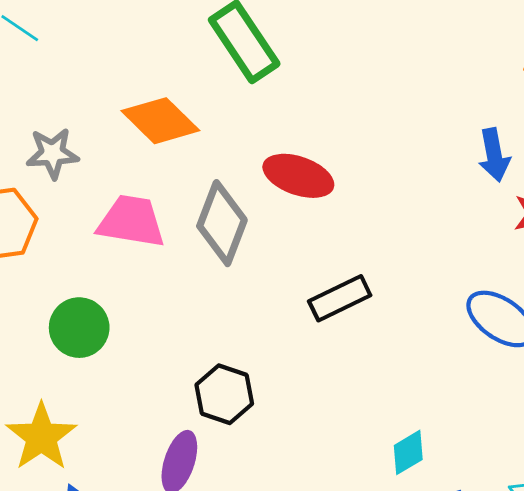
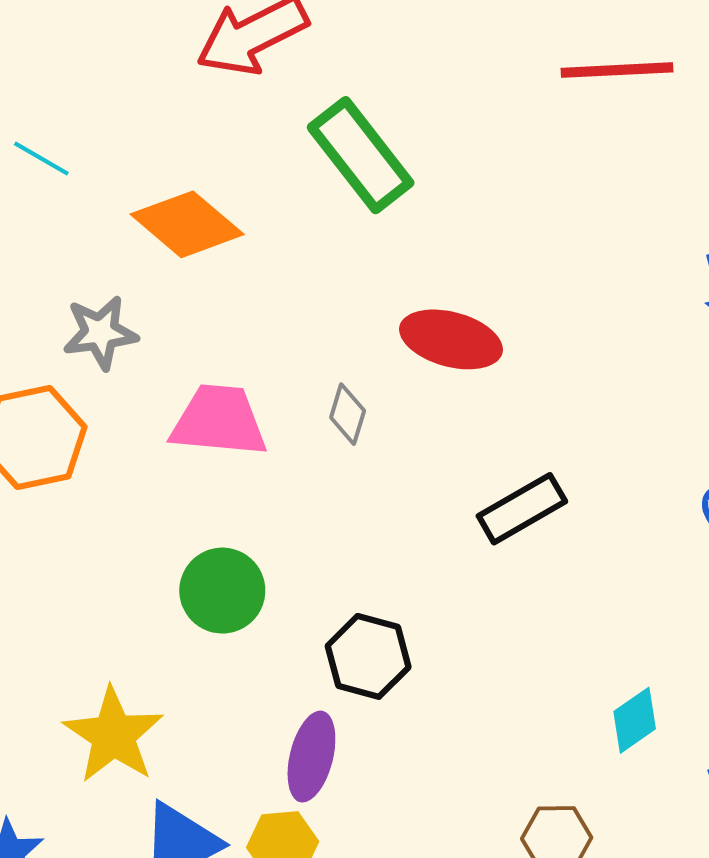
orange diamond: (160, 121) -> (187, 224), moved
gray diamond: (222, 223) -> (348, 414), size x0.5
green circle: (79, 328) -> (222, 591), moved

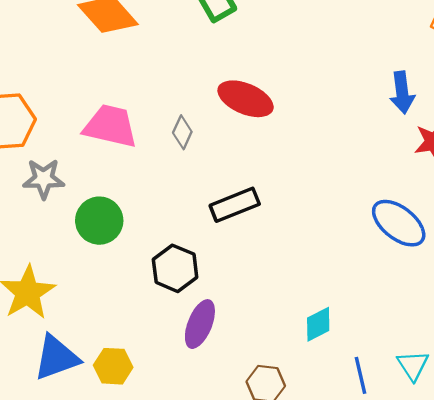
gray star: (100, 333) -> (44, 179), moved
black rectangle: (522, 509) -> (235, 205), moved
purple ellipse: (311, 757) -> (200, 324), moved

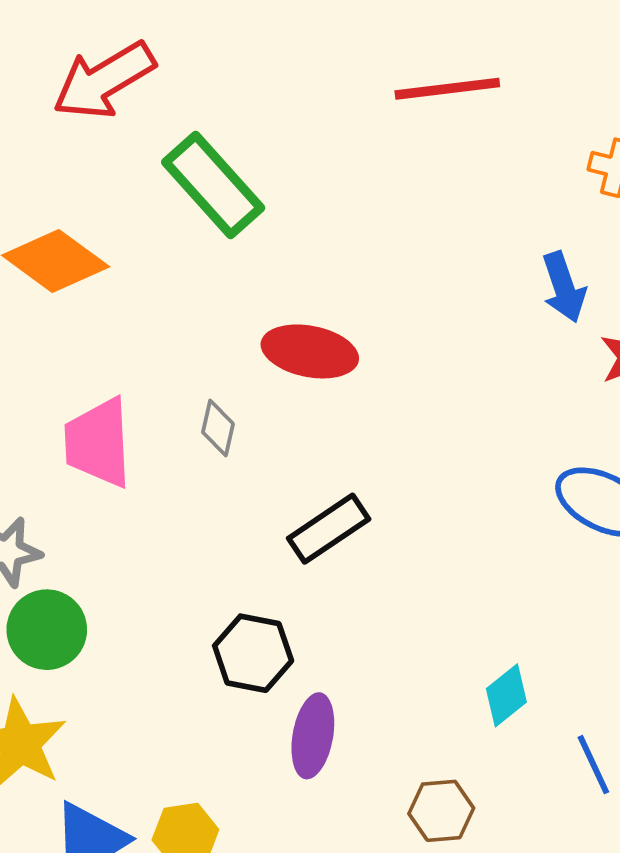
pink trapezoid: (110, 126) -> (98, 443), turned -94
green circle: (99, 221) -> (47, 630), moved

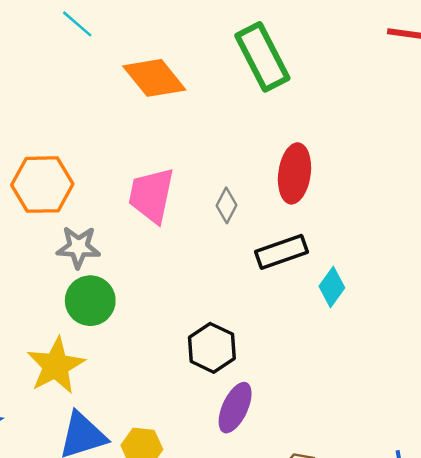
red ellipse: (310, 351) -> (294, 173), turned 72
black rectangle: (329, 529) -> (282, 252), moved
cyan diamond: (506, 695) -> (332, 287), moved, turned -30

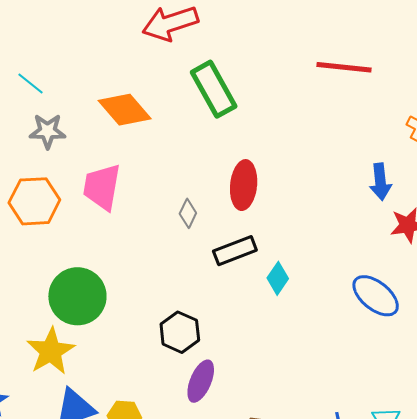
cyan line: (77, 24) -> (30, 83), moved
pink trapezoid: (151, 195) -> (102, 187), moved
gray star: (78, 247) -> (47, 131), moved
green circle: (90, 301) -> (77, 296), size x1.4

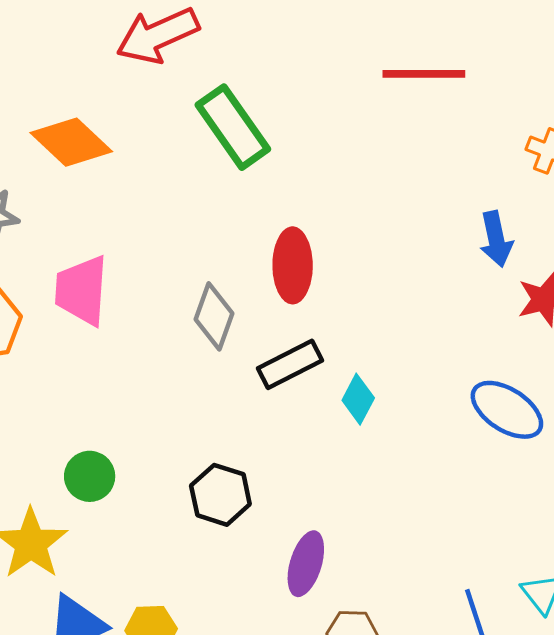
orange diamond: (125, 110) -> (71, 142), moved
gray diamond: (188, 213) -> (214, 316), size x1.5
green circle: (77, 296) -> (90, 476), moved, size x0.6
purple ellipse: (201, 381) -> (306, 564), moved

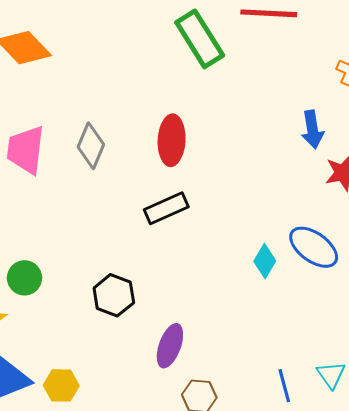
green rectangle: (233, 127) -> (200, 39), moved
gray diamond: (214, 316) -> (91, 146), moved
cyan diamond: (358, 399) -> (265, 261), moved

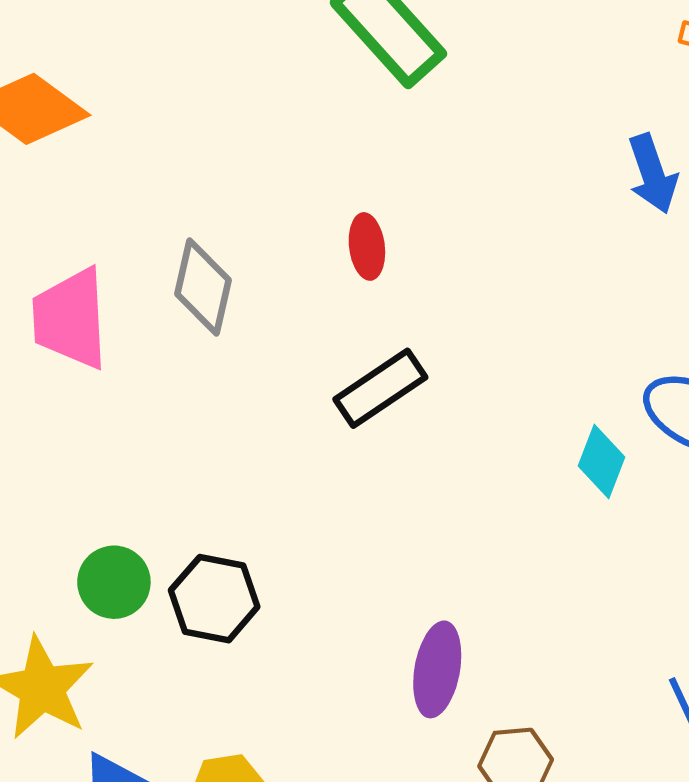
red ellipse: (172, 140) -> (367, 246), size x0.6
black hexagon: (114, 295) -> (214, 599), moved

